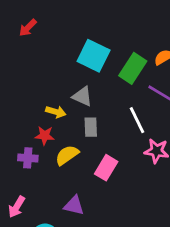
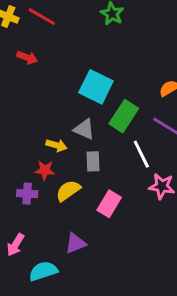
red arrow: (28, 28) -> (27, 58), turned -114
green rectangle: (133, 68) -> (124, 116), moved
purple triangle: (74, 206) -> (75, 243), turned -35

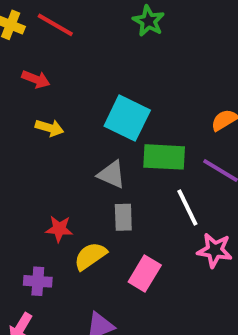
green rectangle: (124, 116) -> (164, 157), turned 60
yellow arrow: (56, 145) -> (49, 128), moved
purple cross: (27, 194) -> (38, 281), moved

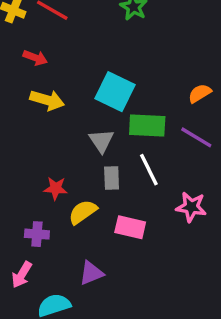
yellow arrow: (49, 128) -> (47, 100), size x1.4
gray triangle: (112, 174) -> (101, 141), turned 32
white line: (187, 207) -> (149, 170), moved
pink rectangle: (145, 274) -> (130, 227), turned 72

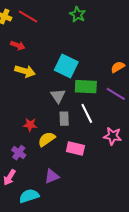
purple cross: (37, 234) -> (19, 153), turned 32

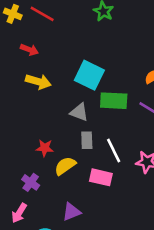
gray triangle: (58, 96) -> (79, 112), turned -35
white line: (87, 113) -> (114, 151), moved

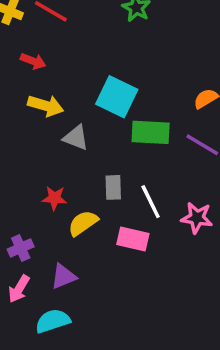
gray triangle: (79, 112) -> (76, 138), moved
purple cross: (31, 182) -> (21, 248), moved, turned 30
purple triangle: (71, 212) -> (63, 276), moved

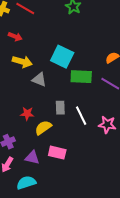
pink rectangle: (133, 239) -> (57, 153), moved
purple triangle: (63, 276) -> (32, 158), turned 35

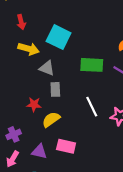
red arrow: (15, 37) -> (21, 22), turned 56
cyan square: (62, 57) -> (59, 37), moved
gray rectangle: (60, 108) -> (55, 89), moved

